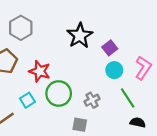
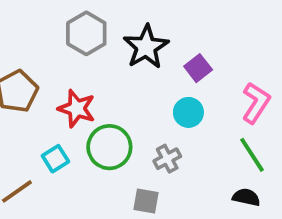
gray hexagon: (21, 28) -> (86, 33), moved
cyan circle: (114, 70) -> (188, 112), moved
green line: (128, 98) -> (252, 155), moved

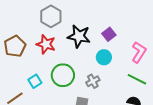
black star: (146, 47) -> (79, 36), moved, turned -30
red star: (77, 109) -> (46, 44), moved
green line: (252, 155) -> (137, 79), turned -30

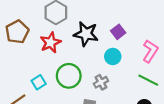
red star: (46, 44) -> (50, 43), turned 30
brown pentagon: (15, 46) -> (17, 32), moved

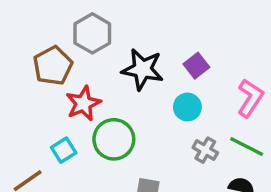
brown pentagon: (17, 32) -> (53, 66), moved
red star: (50, 43) -> (83, 103), moved
gray cross: (101, 82) -> (205, 150), moved, turned -32

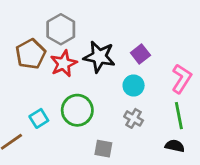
red star: (83, 103) -> (64, 64), moved
green line: (247, 146) -> (179, 116), turned 52
gray cross: (205, 150) -> (134, 118), moved

